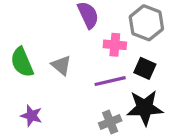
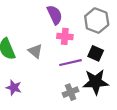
pink cross: (115, 45) -> (65, 36), moved

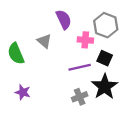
pink cross: (65, 36) -> (85, 40), moved
gray triangle: (35, 51) -> (44, 41), moved
black star: (96, 82) -> (105, 87), turned -30

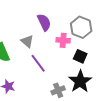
purple line: (80, 67) -> (38, 63), moved, turned 66

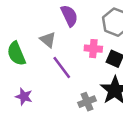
pink cross: (63, 40) -> (93, 49), moved

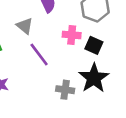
gray cross: (87, 102) -> (65, 90), turned 30

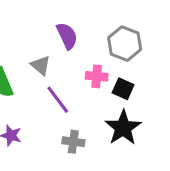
gray cross: (65, 90) -> (73, 142), moved

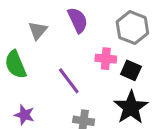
gray triangle: (41, 65) -> (38, 30), moved, turned 30

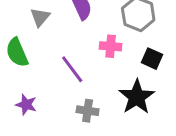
black square: (131, 70) -> (152, 59), moved

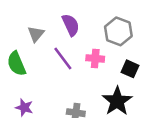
purple line: (72, 69) -> (63, 58), moved

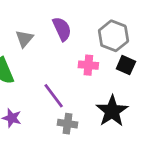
purple line: (63, 58) -> (54, 96), moved
black square: (130, 69) -> (126, 65), moved

